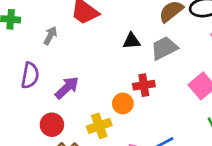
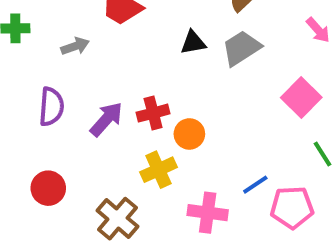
gray arrow: (50, 36) -> (75, 46), turned 48
red cross: (144, 85) -> (153, 113), moved
red circle: (52, 125) -> (48, 188), moved

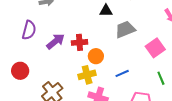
gray trapezoid: (241, 48) -> (125, 29), moved
yellow cross: (159, 170) -> (87, 75), moved
blue line: (255, 185) -> (122, 73), moved

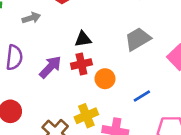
black triangle: (106, 11) -> (83, 39), moved
yellow cross: (87, 75) -> (86, 116), moved

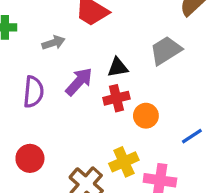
gray trapezoid: (138, 39) -> (166, 50), moved
purple arrow: (50, 67) -> (79, 82), moved

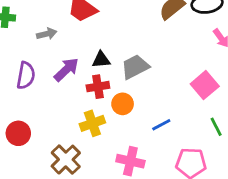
gray trapezoid: (166, 50) -> (135, 67), moved
yellow cross: (124, 162) -> (92, 123), moved

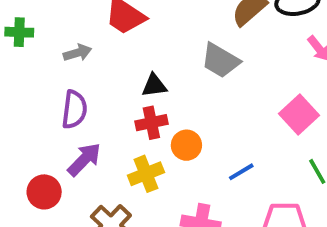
gray trapezoid: (135, 67) -> (220, 60), moved, turned -120
purple arrow: (66, 70) -> (84, 159), moved
purple semicircle: (26, 75) -> (74, 110), moved

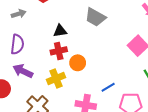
purple arrow: (84, 159) -> (23, 71), turned -108
blue line: (241, 172) -> (108, 87), moved

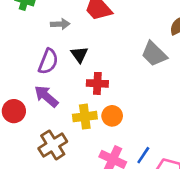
black triangle: (60, 31) -> (79, 55), moved, turned 48
orange circle: (78, 63) -> (112, 116), moved
blue line: (108, 87) -> (143, 155), moved, turned -40

